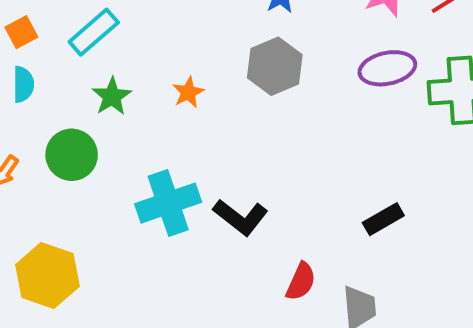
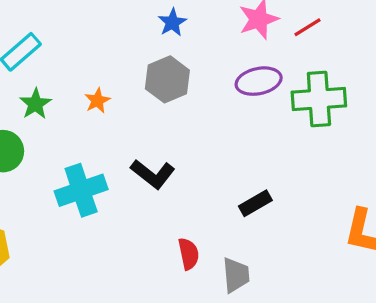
black L-shape: (241, 217) -> (153, 174), moved
red semicircle: (301, 281) -> (189, 254), turned -36

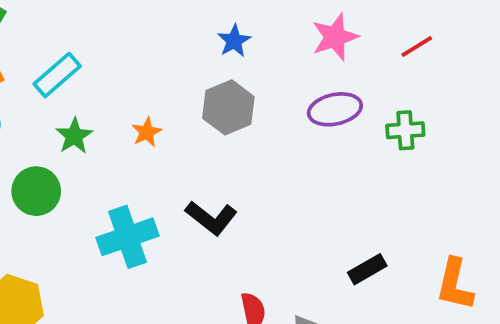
red line: (307, 27) -> (417, 47), moved
green cross: (319, 99) -> (405, 130), size x0.6
black rectangle: (255, 203) -> (367, 269), moved

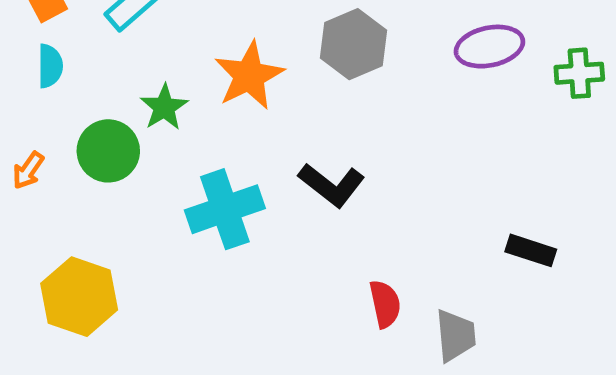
orange star: (147, 132) -> (249, 76), size x1.8
green star: (74, 136) -> (164, 107), moved
black rectangle: (367, 269) -> (531, 250), turned 48

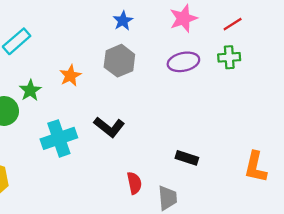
green cross: (579, 73) -> (229, 57), moved
orange star: (249, 76) -> (70, 76), size x0.7
black rectangle: (531, 250) -> (187, 158), moved

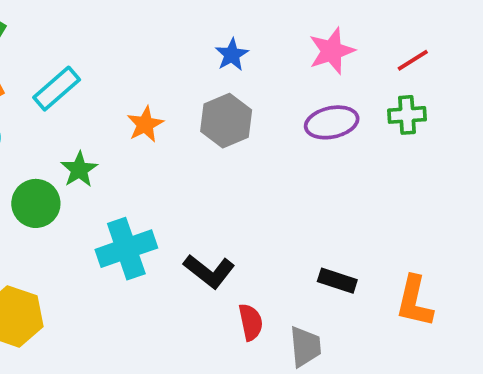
orange star: (70, 76) -> (145, 124), moved
black L-shape: (109, 127) -> (209, 271), moved
orange L-shape: (255, 167) -> (415, 301), moved

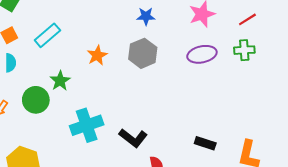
blue star: (232, 55) -> (146, 16), turned 30

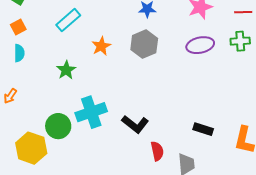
red line: (247, 19) -> (243, 12), turned 30
cyan rectangle: (47, 35) -> (68, 20), moved
green circle: (36, 100) -> (58, 126), moved

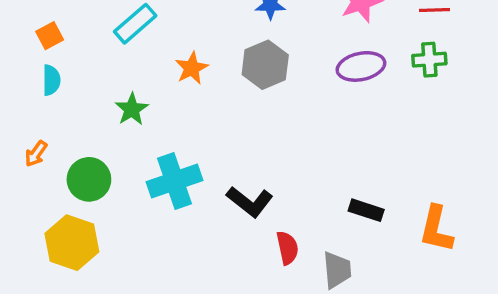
green circle: (58, 126) -> (89, 179), moved

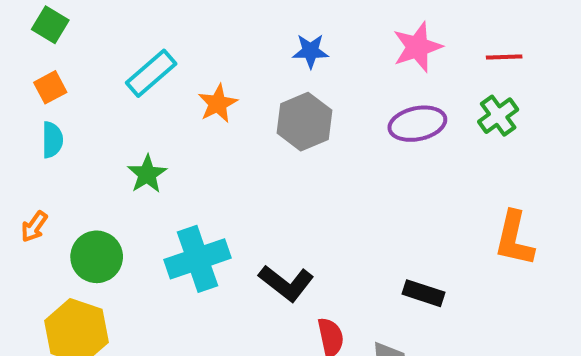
green cross: (429, 60) -> (498, 116), turned -32
orange star: (192, 68) -> (218, 103), moved
orange L-shape: (436, 229) -> (514, 239), moved

